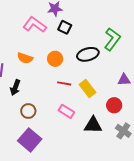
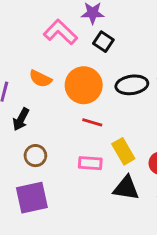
orange circle: (55, 59) -> (84, 85), size x1.6
yellow rectangle: (87, 88) -> (123, 151), moved
pink rectangle: (66, 111) -> (90, 163), turned -35
purple square: (30, 140) -> (32, 198), turned 30

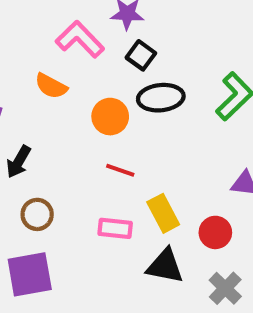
orange semicircle: (40, 79) -> (51, 86), moved
orange circle: (84, 85) -> (110, 117), size x0.7
black ellipse: (132, 85) -> (161, 98), moved

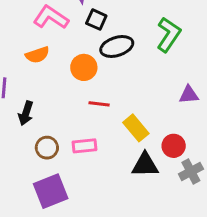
orange semicircle: (51, 86) -> (37, 55), turned -35
pink rectangle: (115, 228) -> (85, 146), moved
red circle: (215, 232) -> (174, 146), moved
gray cross: (225, 288) -> (191, 172), turned 30

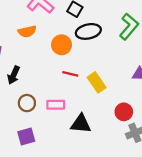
yellow rectangle: (136, 128) -> (97, 82), moved
black triangle: (145, 165) -> (81, 124), moved
purple square: (51, 191) -> (26, 137), size x0.7

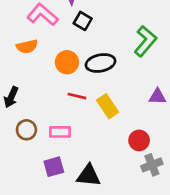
black ellipse: (88, 31) -> (101, 63), moved
black triangle: (81, 124) -> (89, 176), moved
purple square: (26, 137) -> (54, 167), moved

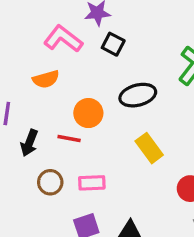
orange circle: (67, 62) -> (88, 113), moved
red line: (77, 96) -> (69, 138), moved

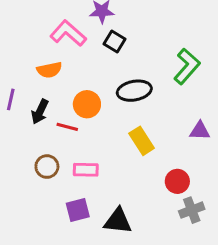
black arrow: (29, 143) -> (40, 112), moved

